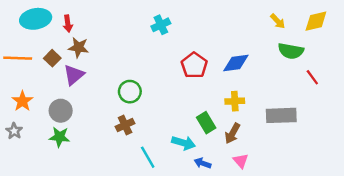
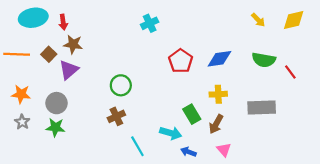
green semicircle: (291, 51) -> (264, 60), moved
orange star: (22, 101) -> (21, 94), turned -30
gray star: (14, 131) -> (22, 122), moved

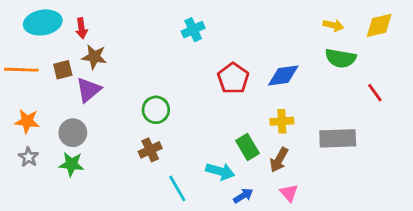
yellow arrow: (258, 20) -> (333, 25), turned -32
brown square: (49, 54) -> (63, 70), turned 32
green semicircle: (264, 60) -> (341, 58), moved
blue arrow: (188, 152) -> (243, 196), turned 128

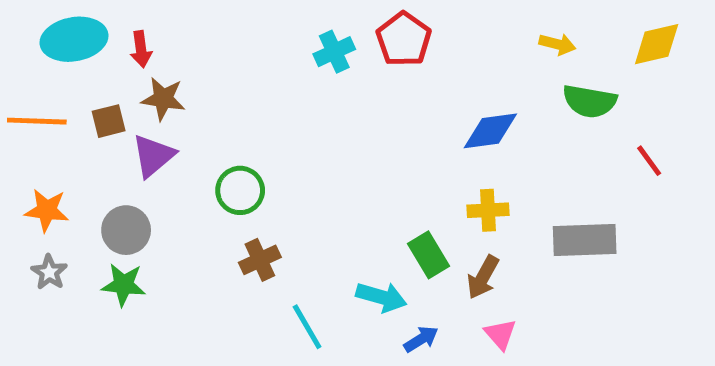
yellow arrow: (333, 25) -> (557, 44), moved
red pentagon: (233, 78) -> (404, 39), moved
green circle: (156, 110) -> (240, 190), moved

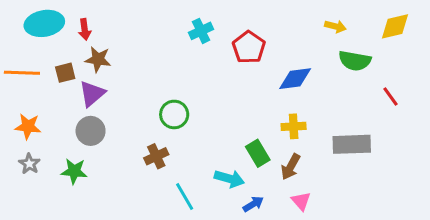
red pentagon: (404, 39) -> (249, 47), moved
green circle: (240, 190) -> (174, 114), moved
gray circle: (126, 230) -> (91, 131), moved

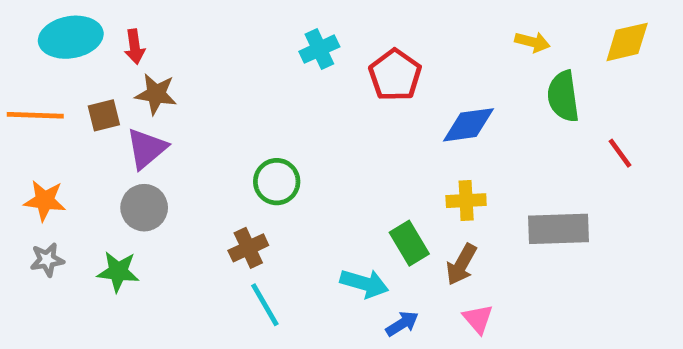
green semicircle: (355, 61) -> (563, 96), turned 72
gray star: (29, 164) -> (47, 260), turned 30
cyan line: (185, 197) -> (265, 305), moved

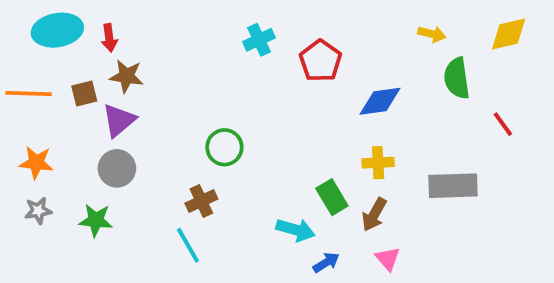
cyan line: (265, 305) -> (188, 245), moved

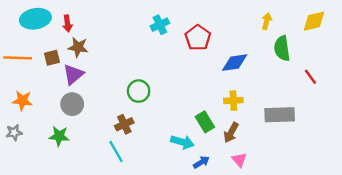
yellow arrow: (432, 34) -> (267, 21), turned -91
gray star: (38, 211) -> (14, 133), moved

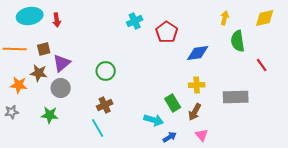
brown star: (78, 47) -> (39, 73), moved
green circle: (139, 91) -> (106, 71), moved

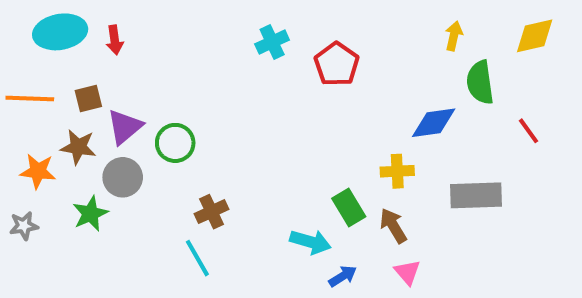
blue diamond: (198, 53) -> (434, 123), moved
green circle: (106, 71) -> (175, 143), moved
brown arrow: (195, 112) -> (393, 226), turned 120
green star: (50, 115) -> (90, 214), moved, turned -30

